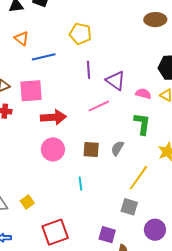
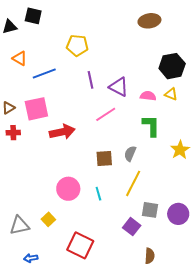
pink circle: (53, 149) -> (68, 189), moved
yellow line: (138, 178) -> (133, 183), moved
purple circle: (155, 230) -> (178, 214), moved
red square: (55, 232) -> (80, 245), turned -36
purple square: (107, 235) -> (132, 227), moved, turned 30

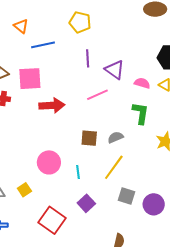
gray semicircle: (130, 154) -> (115, 137), turned 35
purple square: (132, 227) -> (86, 203), moved

